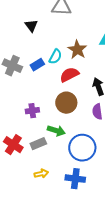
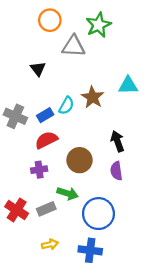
red semicircle: (69, 75) -> (46, 140), moved

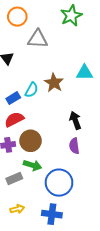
green star: (98, 25) -> (71, 16), moved
brown circle: (79, 160) -> (31, 141), moved

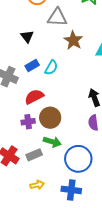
brown star: (54, 83) -> (73, 40), moved
blue rectangle: (13, 98) -> (32, 65), moved

